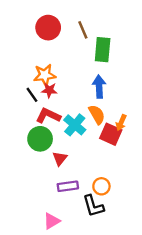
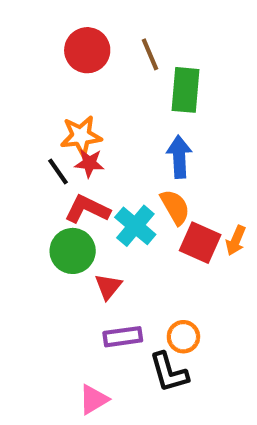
orange arrow: (121, 123) -> (236, 241), moved

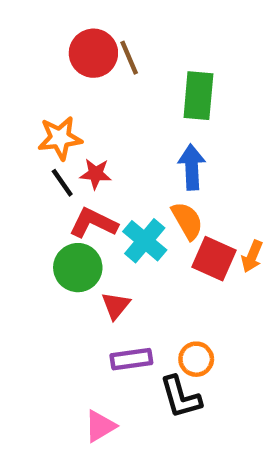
brown line: (150, 54) -> (129, 58), moved
orange star: (81, 136) -> (60, 138), moved

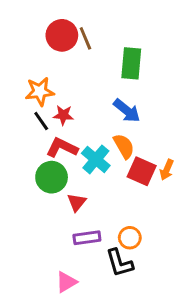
blue arrow: (192, 167) -> (127, 111), turned 132

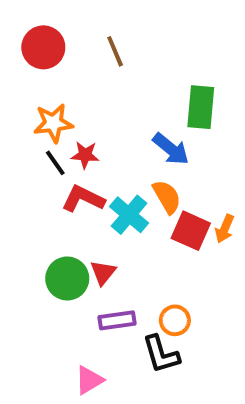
red circle: (62, 35) -> (43, 47), moved
green rectangle: (131, 63) -> (201, 107), moved
green circle: (52, 177) -> (67, 278), moved

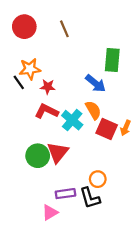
black line: (55, 163) -> (19, 82), moved
red triangle: (103, 273) -> (58, 152), size x1.5
purple rectangle: (117, 320) -> (65, 194), moved

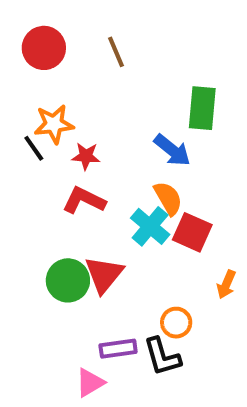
cyan cross: (72, 120) -> (150, 226), moved
orange arrow: (126, 128) -> (226, 284), moved

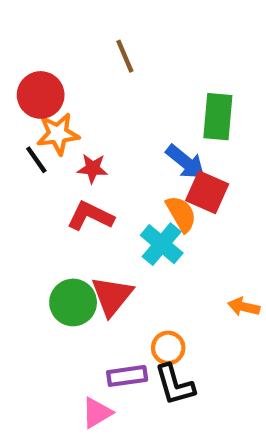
red circle: (44, 48) -> (41, 95), moved
red square: (192, 232) -> (207, 192), moved
orange arrow: (226, 284) -> (244, 307), turned 80
orange circle: (176, 323) -> (168, 348), moved

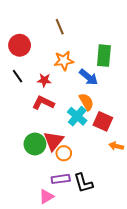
orange star: (58, 134) -> (64, 61), moved
red square: (207, 192) -> (103, 121), moved
orange circle: (168, 348) -> (64, 153), moved

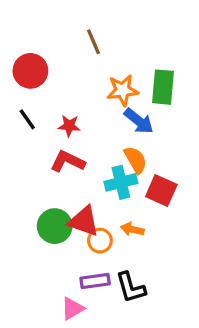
orange star: (64, 61) -> (123, 90), moved
cyan cross: (77, 116) -> (121, 182), turned 36
red triangle: (53, 141) -> (84, 221), turned -50
orange arrow: (116, 146) -> (132, 229), moved

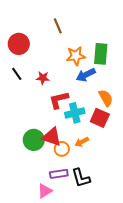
blue arrow: (139, 121) -> (86, 75), turned 114
orange semicircle: (136, 160) -> (106, 98), moved
red L-shape: (68, 161) -> (59, 100), moved, turned -40
orange arrow: (132, 229) -> (82, 142), turned -40

